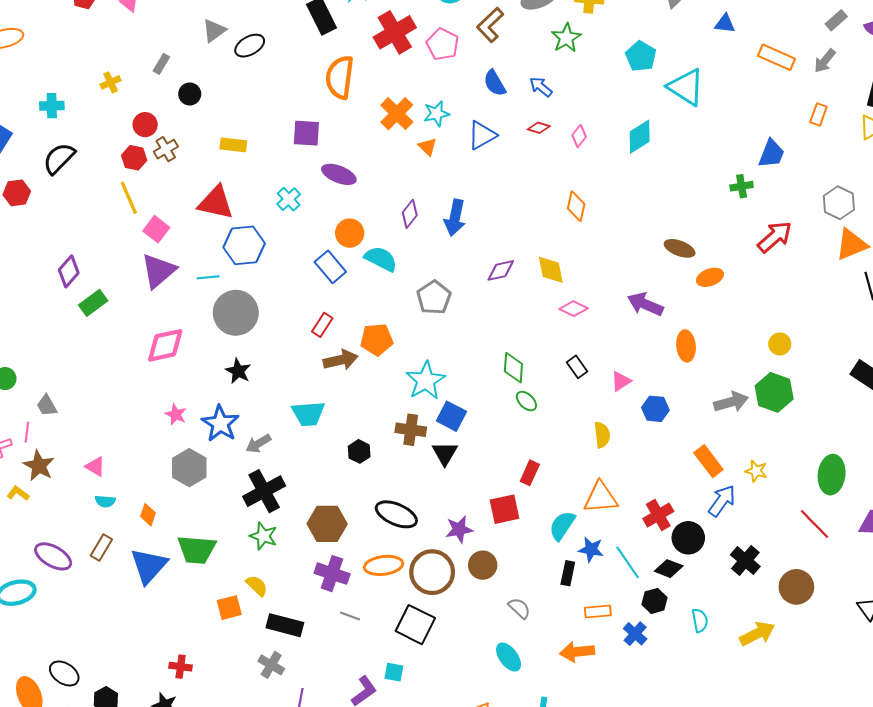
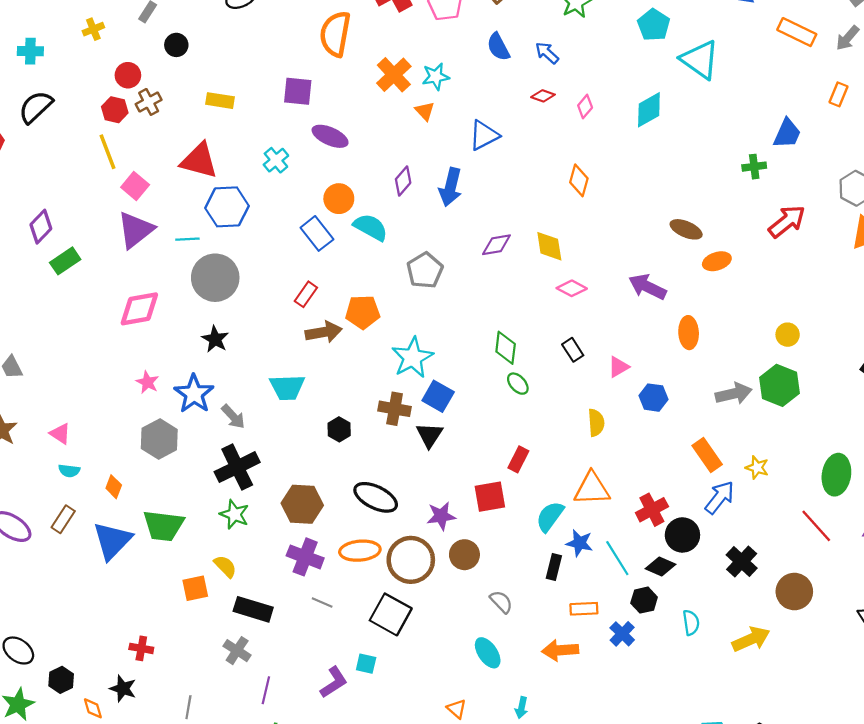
blue triangle: (482, 135) -> (484, 135), moved
gray arrow: (258, 444) -> (233, 417), turned -105

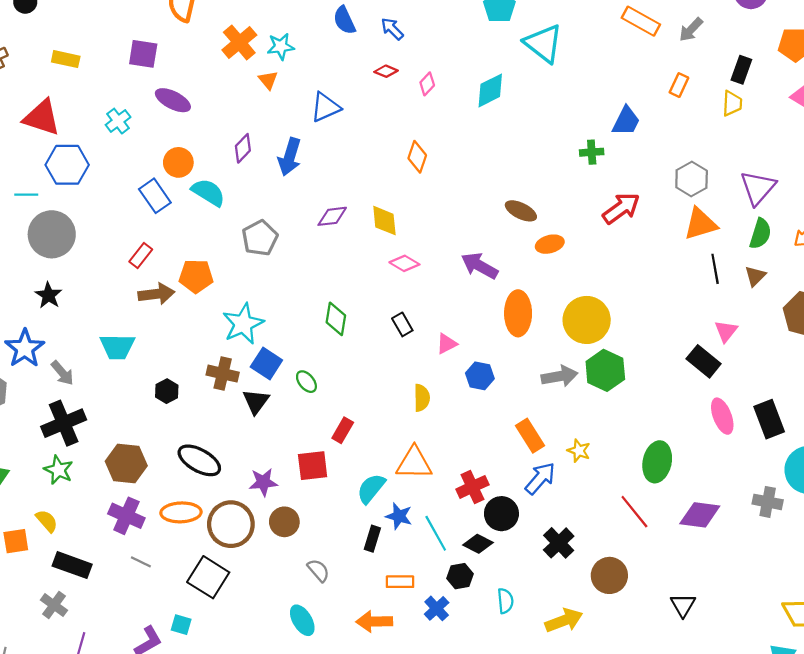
orange ellipse: (689, 333) -> (518, 313), size x1.4
yellow circle: (788, 335) -> (587, 320), moved, size x2.0
green ellipse: (518, 384) -> (306, 382), moved

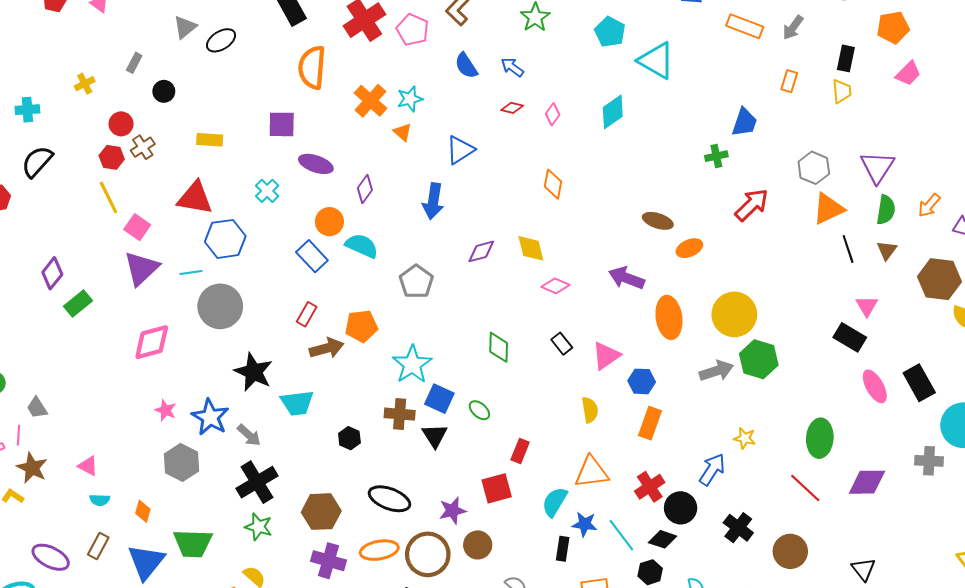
purple diamond: (243, 148) -> (365, 189), moved
black star: (48, 295) -> (254, 372), moved, size x1.5
pink triangle: (447, 344) -> (606, 356), size x1.4
orange rectangle: (530, 436) -> (650, 423), moved, turned 60

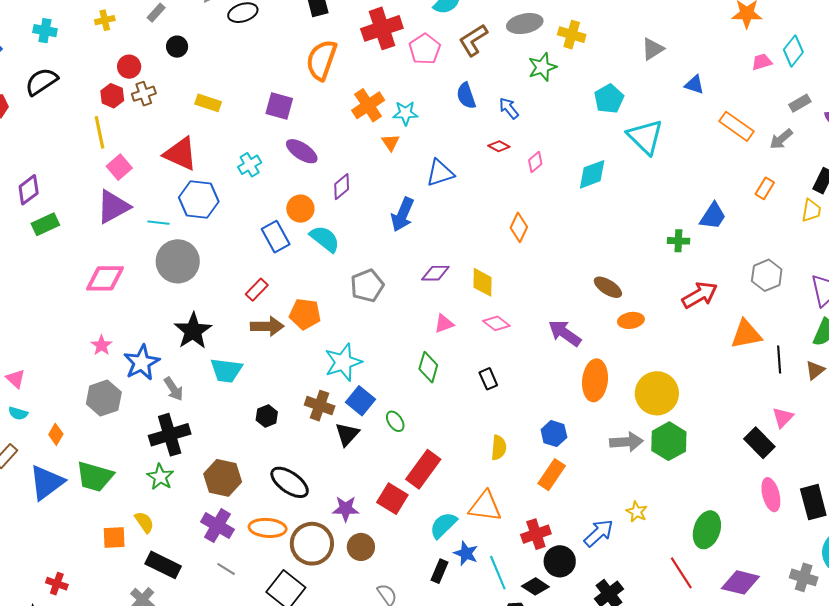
orange triangle: (828, 209) -> (746, 334), moved
pink triangle: (606, 356) -> (444, 324), moved, size x0.7
red rectangle: (520, 451) -> (423, 469), size x1.6
red square: (497, 488) -> (392, 499), turned 32

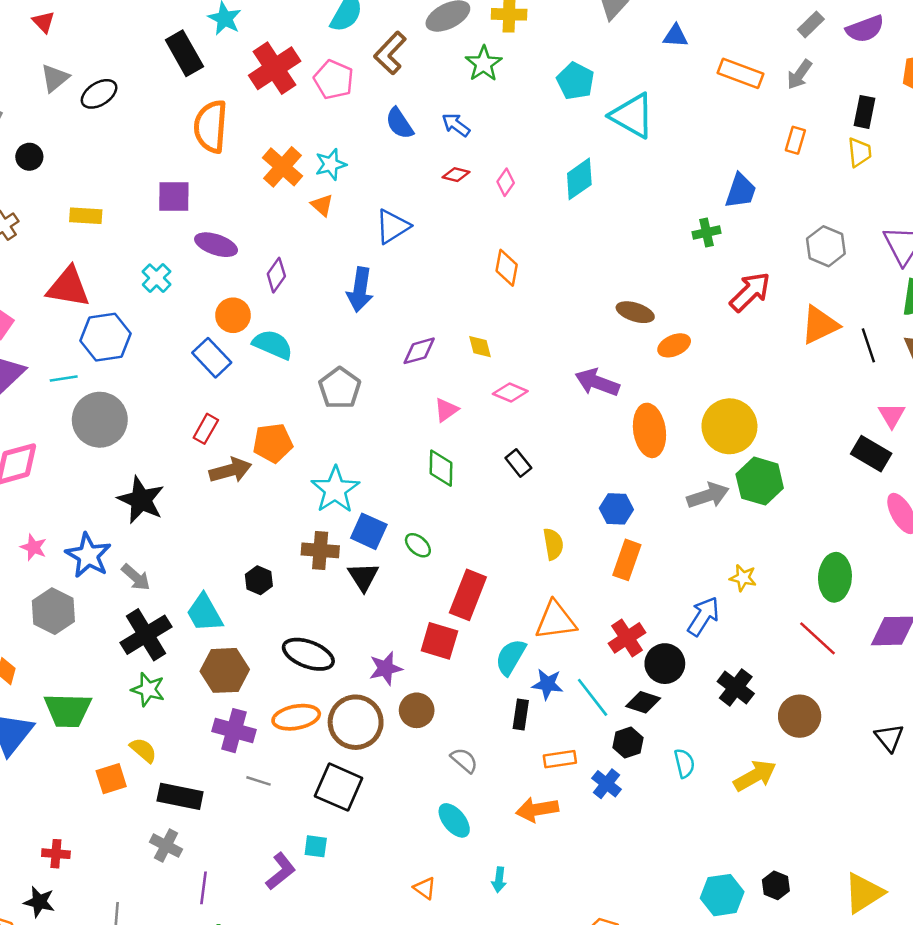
yellow diamond: (483, 282) -> (480, 347), size x0.7
cyan trapezoid: (226, 370) -> (204, 613), moved, turned 68

